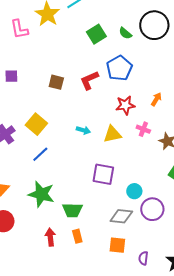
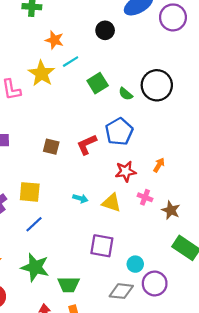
green square: (96, 34) -> (98, 83), moved
yellow square: (36, 124) -> (30, 192), turned -35
yellow triangle: (112, 134) -> (112, 203), turned 30

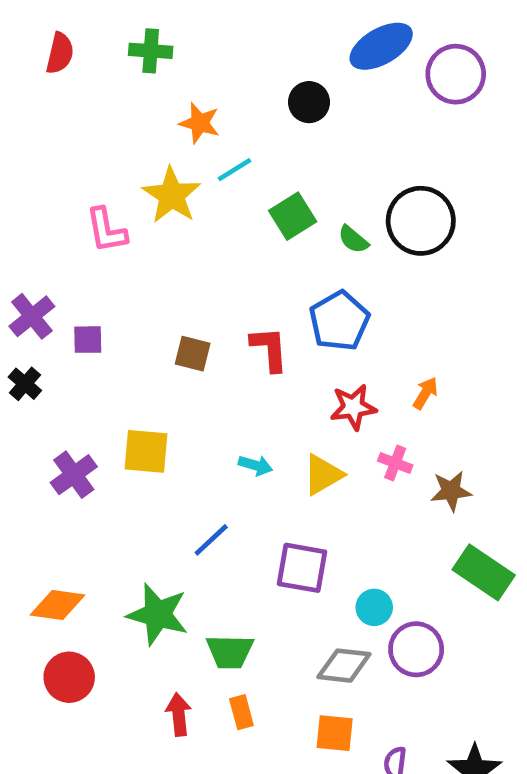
red L-shape: (87, 145) -> (269, 349), turned 110
yellow triangle: (112, 203) -> (323, 475), turned -48
brown star: (171, 210) -> (451, 491), turned -30
blue line: (34, 224) -> (211, 540), moved

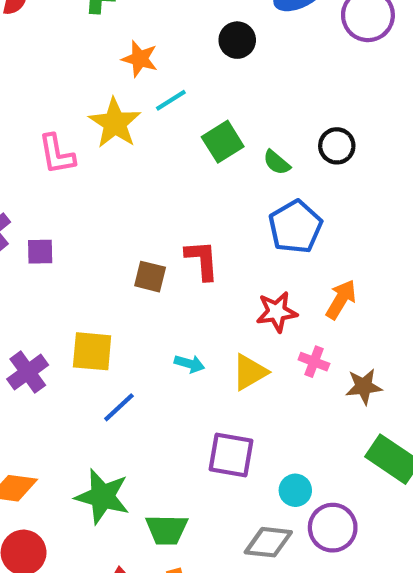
black circle: (421, 221) -> (337, 146), size x0.6
blue pentagon: (339, 321) -> (295, 227), moved
brown square: (193, 354) -> (150, 277), moved
orange arrow: (425, 393) -> (341, 299), size x1.4
blue line: (211, 540) -> (119, 407), moved

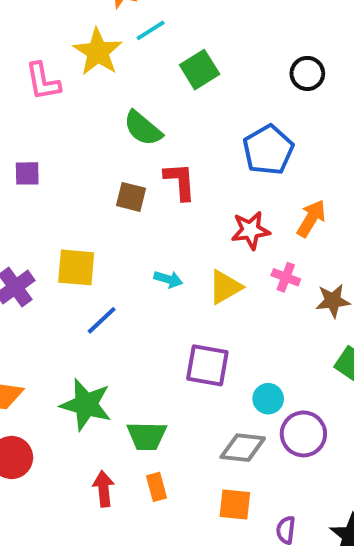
green semicircle: (277, 162) -> (143, 128), moved, size x1.5

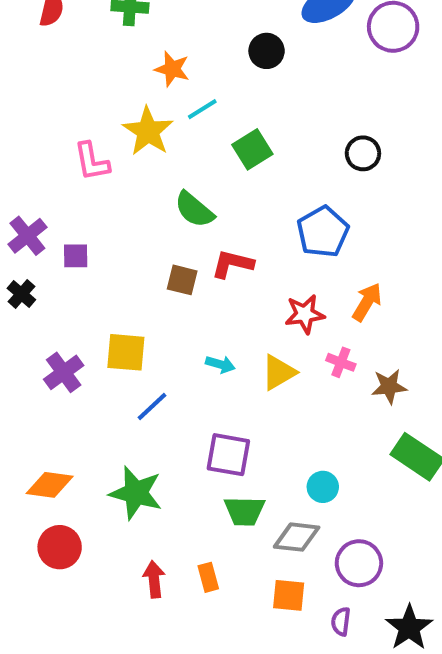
red L-shape: (180, 181) -> (232, 264), turned -72
purple square: (207, 365) -> (228, 455), moved
purple circle: (303, 434) -> (359, 563), moved
green trapezoid: (147, 436) -> (244, 511), moved

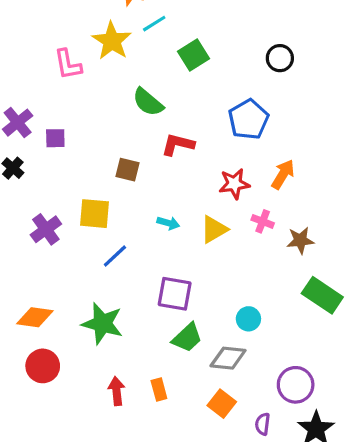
brown square: (182, 280) -> (128, 170), moved
green trapezoid: (244, 511) -> (187, 338), turned -44
purple circle: (359, 563) -> (296, 385), moved
orange square: (289, 595) -> (222, 404), turned 32

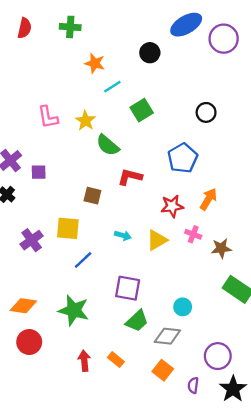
yellow star: (112, 41) -> (85, 121), moved, size x0.7
orange rectangle: (159, 389) -> (116, 360), turned -35

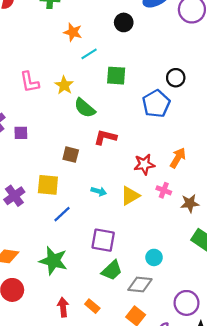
green square: (142, 110) -> (116, 76), turned 36
blue pentagon: (183, 158) -> (156, 104), moved

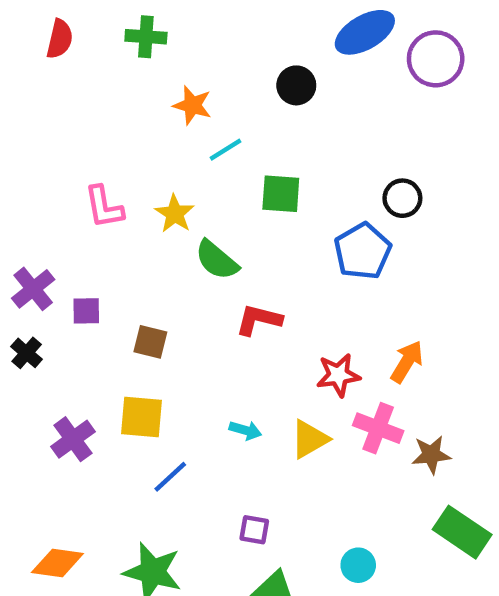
brown square: (71, 155) -> (150, 342), moved
pink cross: (164, 190) -> (378, 428), size x1.5
purple square: (103, 240) -> (254, 530), size x0.6

